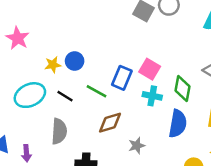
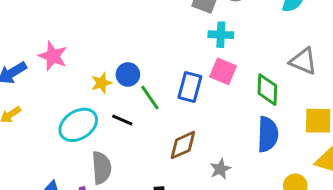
green line: (96, 91) -> (150, 97), moved, turned 35
cyan cross: (152, 96) -> (221, 35), moved
gray semicircle: (59, 131) -> (101, 168), moved

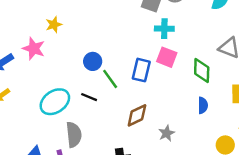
yellow star: (101, 83) -> (54, 25), moved
blue semicircle: (268, 134) -> (203, 105), size x0.6

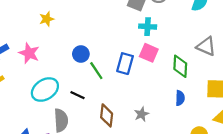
pink star: (34, 49) -> (29, 53), moved
black line: (89, 97) -> (78, 95), moved
brown diamond: (137, 115) -> (107, 115), moved, turned -60
gray star: (167, 133) -> (142, 114), moved

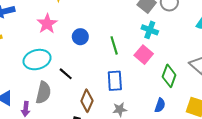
pink star: (29, 53) -> (47, 24), moved
blue rectangle: (125, 64) -> (115, 81), moved, turned -36
green line: (96, 71) -> (114, 45), moved

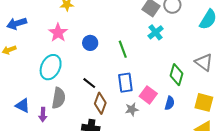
cyan cross: (150, 30) -> (156, 32), turned 35
pink square: (144, 55) -> (148, 95), moved
cyan ellipse: (37, 60) -> (51, 67), turned -45
black line: (66, 74) -> (89, 83), moved

